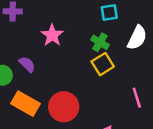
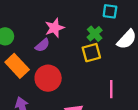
pink star: (52, 35) -> (55, 28), moved
purple semicircle: (27, 64) -> (42, 45), moved, turned 77

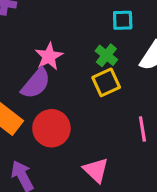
purple semicircle: (42, 45) -> (36, 83), size x1.5

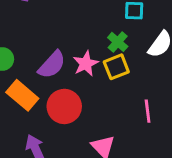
pink star: (49, 56) -> (86, 64), moved

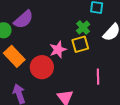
pink star: (86, 64) -> (58, 50), moved
purple semicircle: (52, 65) -> (24, 19), moved

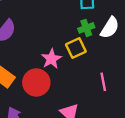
green cross: (83, 27) -> (86, 28), moved, turned 32

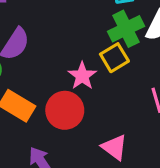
green cross: (86, 28) -> (126, 29), size x1.5

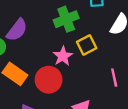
green cross: (126, 29) -> (66, 19), moved

